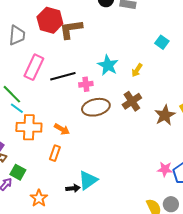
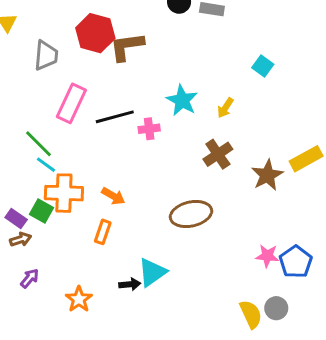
brown ellipse: (96, 107) -> (191, 214), moved
green square: (18, 172) -> (41, 211), moved

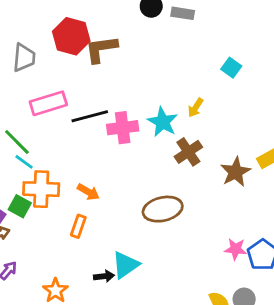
cyan star: (182, 100) -> (163, 122), moved
pink rectangle: (71, 103) -> (48, 103), turned 48
pink cross: (149, 129) -> (123, 128), size x1.5

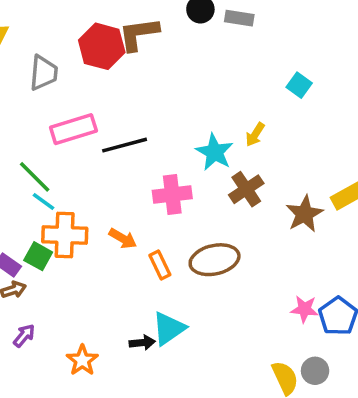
brown L-shape: (101, 49) -> (139, 34), moved
pink cross: (123, 128) -> (172, 194), moved
orange rectangle: (78, 226) -> (160, 265), moved, turned -45

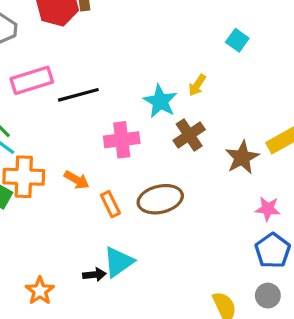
pink star: (304, 309) -> (268, 209), moved
gray circle: (315, 371) -> (268, 296), moved

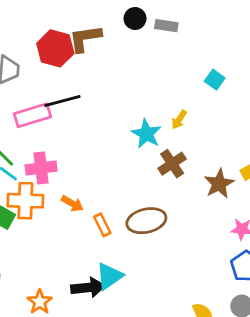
black line: (78, 95) -> (62, 101), moved
pink cross: (122, 140) -> (41, 168), moved
black arrow: (94, 275) -> (88, 288), size x1.6

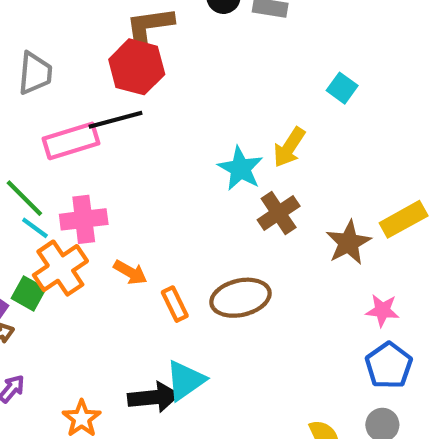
red hexagon: (55, 48) -> (137, 67), moved
yellow arrow: (179, 120) -> (289, 147), size x1.4
orange cross: (25, 201) -> (60, 268), turned -36

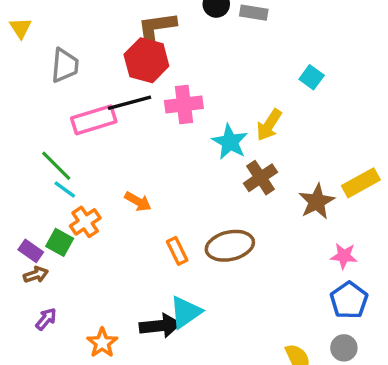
pink cross: (84, 219) -> (184, 105), moved
orange cross: (60, 268) -> (85, 222), size x0.7
orange arrow: (130, 272) -> (138, 202), moved

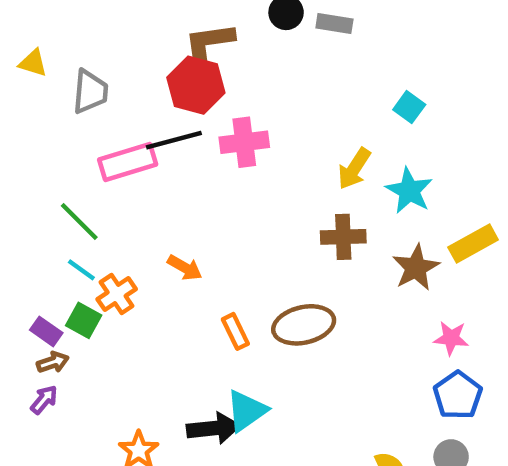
yellow triangle: (21, 28) -> (33, 63), moved, turned -40
cyan star: (230, 142) -> (409, 191), moved
brown cross: (261, 178) -> (343, 237), turned 32
cyan line: (65, 190) -> (81, 270), moved
purple arrow: (46, 319) -> (44, 400), moved

